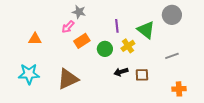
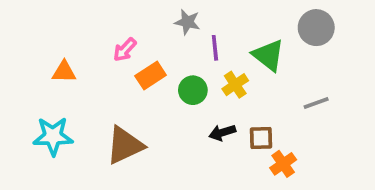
gray star: (79, 12) -> (187, 22), moved
orange cross: (179, 89) -> (283, 164), moved, turned -32

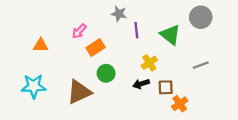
yellow cross: (235, 85) -> (149, 63), moved
green circle: (193, 90) -> (106, 73), moved

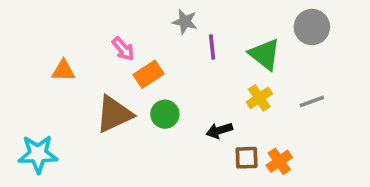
pink arrow: (79, 31) -> (123, 49), turned -84
yellow cross: (149, 63) -> (259, 98), moved
cyan star: (34, 86) -> (38, 154), moved
brown square: (166, 87) -> (247, 158), moved
brown triangle: (79, 92) -> (114, 114), moved

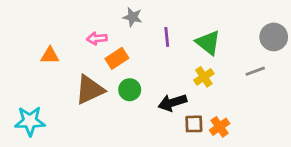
gray star: (185, 22) -> (133, 17), moved
gray circle: (312, 27) -> (274, 37), moved
pink arrow: (123, 49) -> (97, 38), turned 126
gray line: (312, 101) -> (255, 71), moved
black arrow: (219, 130) -> (172, 103), size x1.4

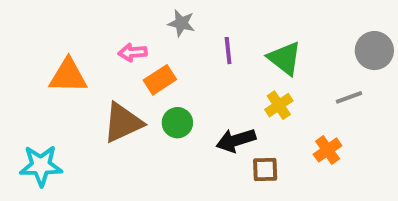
orange triangle: (50, 56) -> (68, 76), size x1.5
orange cross: (220, 127) -> (328, 150), moved

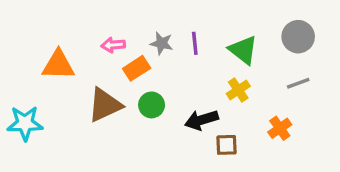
gray star: (181, 23) -> (162, 43), moved
gray circle: (374, 51) -> (298, 37), moved
cyan star: (41, 166) -> (25, 123), moved

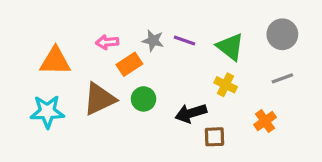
purple line: (195, 43) -> (185, 41), turned -65
yellow cross: (238, 90) -> (226, 85), turned -30
cyan star: (25, 123) -> (47, 112), moved

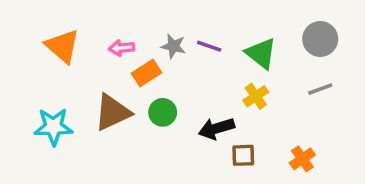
orange triangle: (55, 61) -> (62, 46), moved, turned 40
yellow cross: (226, 85) -> (256, 96), turned 30
orange cross: (265, 121) -> (302, 159), moved

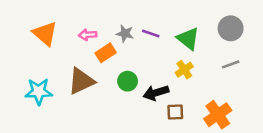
green circle: (163, 112) -> (128, 81), moved
orange cross: (302, 159) -> (218, 115), size x1.5

